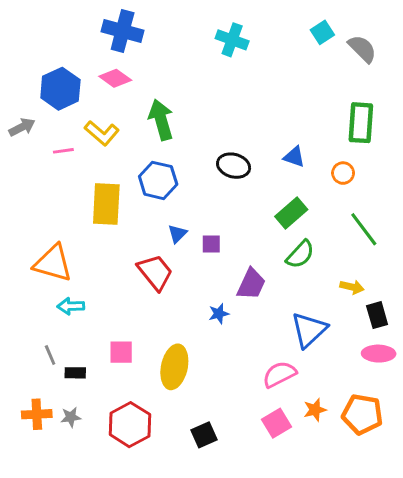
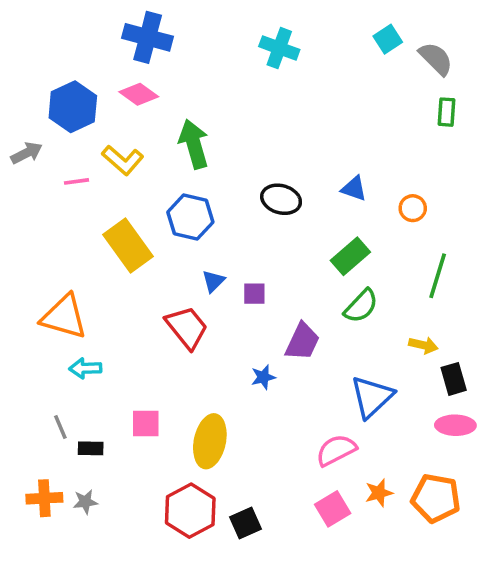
green rectangle: (361, 123) -> (447, 112), moved, size x0.6
yellow rectangle: (106, 204) -> (128, 246), turned -39
green line: (364, 229) -> (438, 276), turned 54
red hexagon: (130, 425) -> (190, 511), moved

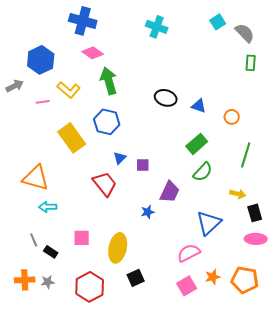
pink diamond: (139, 94) -> (93, 53), moved
black ellipse: (281, 199) -> (166, 98), moved
black rectangle: (91, 448) -> (51, 252), turned 32
red hexagon: (190, 511) -> (90, 287), moved
black square: (245, 523) -> (136, 278), moved

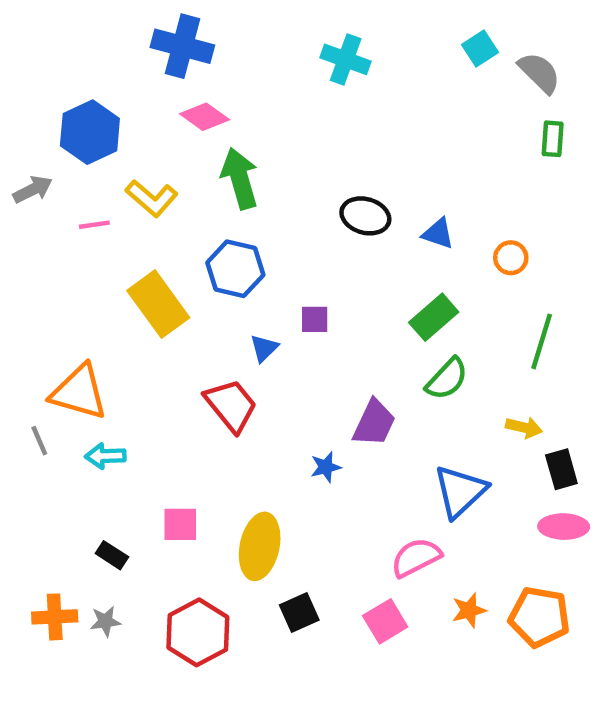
purple square: (143, 165) -> (315, 319), moved
gray line: (34, 240) -> (39, 441), moved
pink square: (187, 286) -> (385, 621), moved

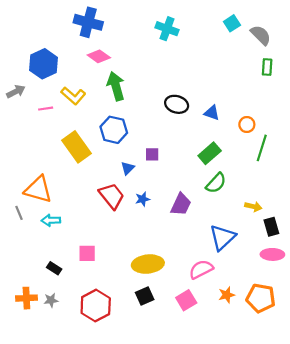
green line: (542, 341) -> (262, 148), moved
blue star: (326, 467) -> (143, 199), moved
yellow ellipse: (260, 546) -> (148, 264), moved, turned 72

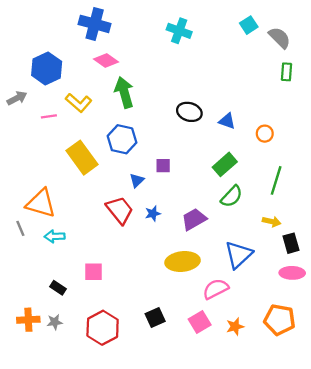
green line: (262, 148) -> (276, 180), moved
purple trapezoid: (181, 204) -> (194, 219), turned -145
yellow ellipse: (148, 264) -> (183, 261), moved
orange star: (227, 295) -> (235, 327), moved

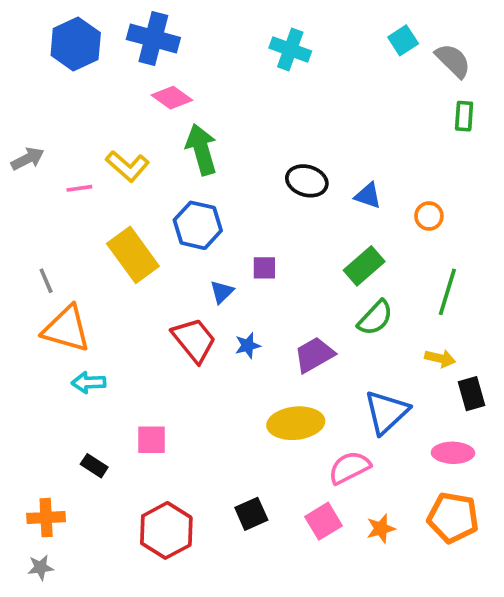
blue hexagon: (47, 68) -> (76, 44), moved
gray line: (20, 228) -> (46, 281), moved
pink ellipse: (292, 273) -> (453, 453), moved
gray star: (55, 322) -> (41, 567), moved

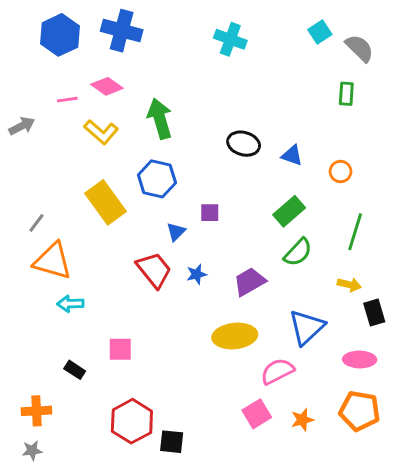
pink diamond: (172, 98) -> (107, 86), moved
green rectangle: (464, 116) -> (346, 94), moved
pink line: (79, 188) -> (67, 100), moved
gray line: (46, 281) -> (36, 223), turned 60
black square: (251, 514) -> (172, 442), moved, turned 30

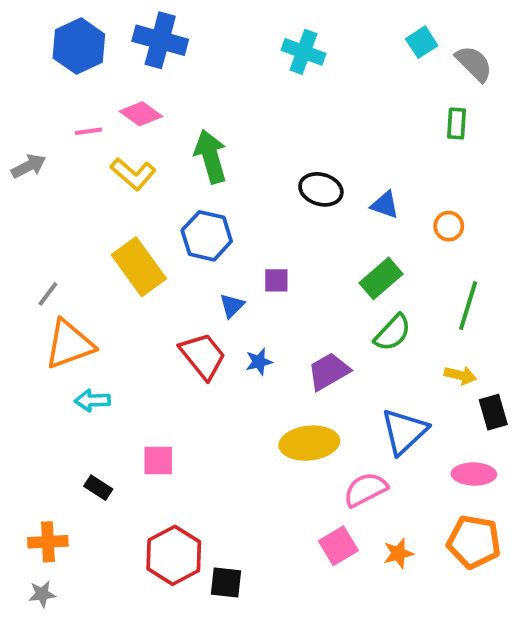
orange triangle: (53, 261) -> (69, 344), turned -36

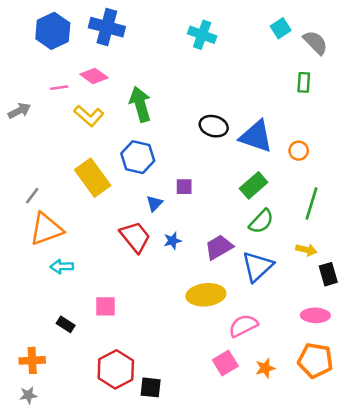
blue triangle: (385, 205) -> (256, 136), size x1.8
blue triangle: (404, 431) -> (257, 266), moved

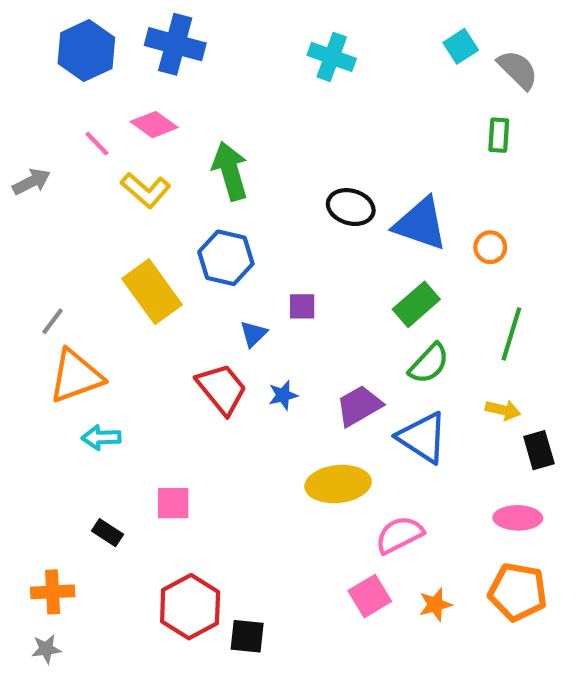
pink line: (59, 88) -> (97, 144), turned 54
blue triangle: (257, 266) -> (423, 438), turned -44

